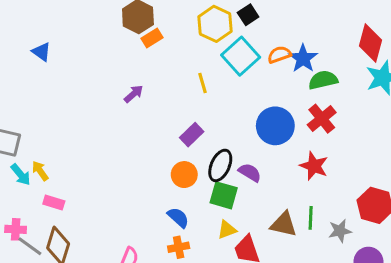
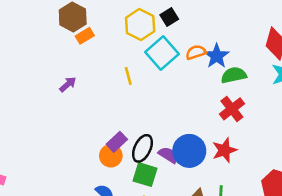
blue circle: (275, 126) -> (189, 151), moved
purple rectangle: (192, 135) -> (117, 142), moved
red star: (314, 166) -> (224, 150), turned 30

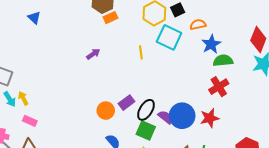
orange semicircle: (196, 52) -> (198, 25), moved
cyan square: (162, 53) -> (169, 37), turned -30
orange circle: (111, 156) -> (106, 111), moved

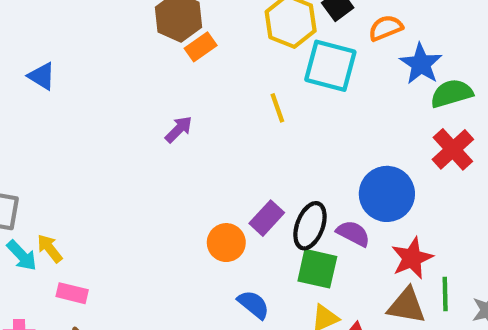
blue circle: (182, 116) -> (387, 194), moved
red star: (210, 118) -> (412, 258), moved

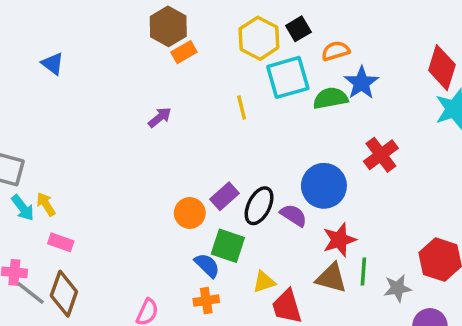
cyan square: (330, 66) -> (288, 77), turned -36
green semicircle: (452, 93) -> (330, 98), moved
green square: (317, 269) -> (228, 246), moved

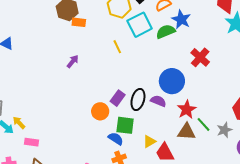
orange rectangle: (184, 52) -> (79, 22), turned 48
green line: (363, 272) -> (204, 124), turned -35

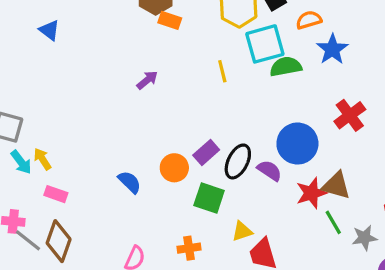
green semicircle: (166, 31) -> (286, 67), moved
brown triangle: (186, 132) -> (336, 185), moved
blue semicircle: (116, 139) -> (130, 182), moved

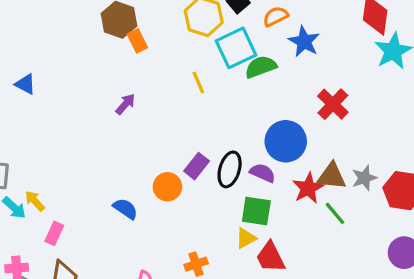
orange rectangle: (170, 20) -> (137, 41), turned 55
blue triangle: (49, 30) -> (25, 84), moved
pink rectangle: (56, 194) -> (54, 233), turned -75
green square: (209, 198) -> (256, 211), moved
gray star: (364, 238) -> (364, 178), moved

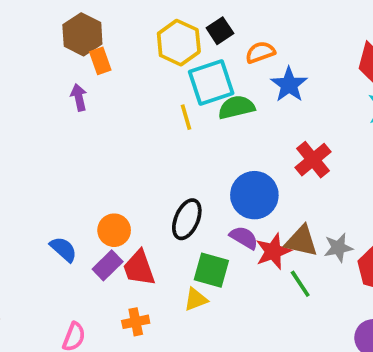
yellow line: (198, 83) -> (186, 117), moved
purple arrow: (125, 104) -> (79, 97), moved, turned -60
purple rectangle: (197, 166) -> (108, 265), moved
purple semicircle: (263, 173) -> (244, 238), moved
red trapezoid: (271, 257) -> (139, 268), moved

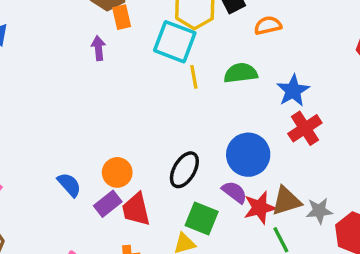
cyan square: (211, 82) -> (175, 42), moved, turned 33
blue star: (289, 85) -> (293, 91), moved
brown triangle: (301, 241) -> (286, 201), turned -36

